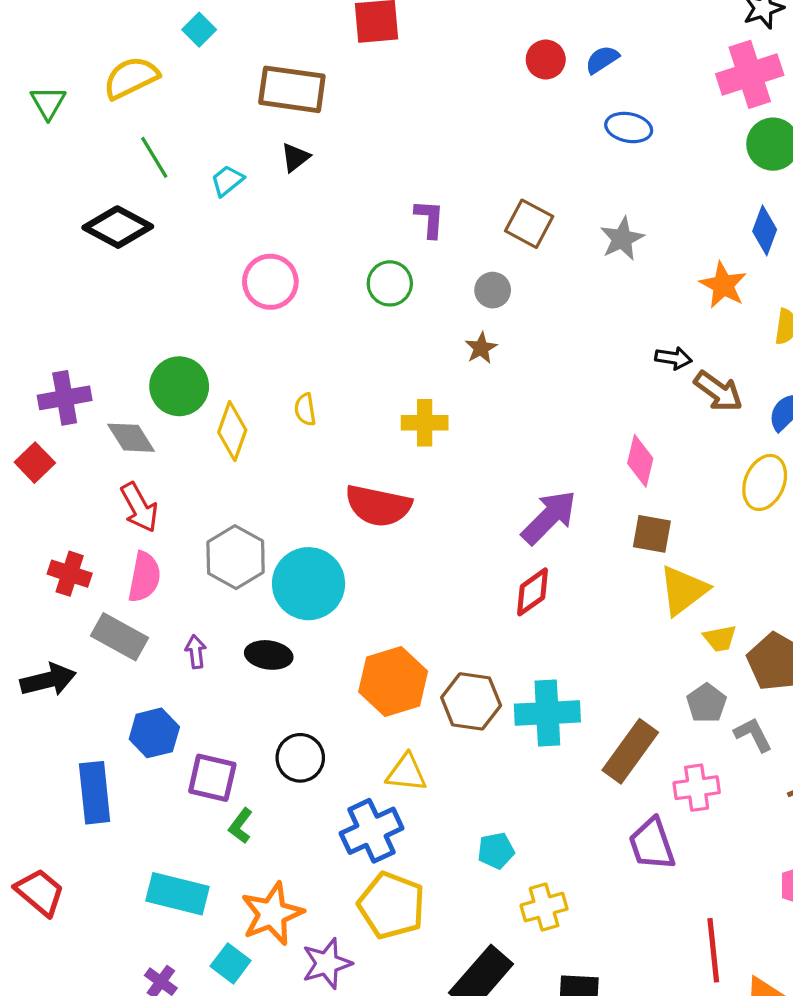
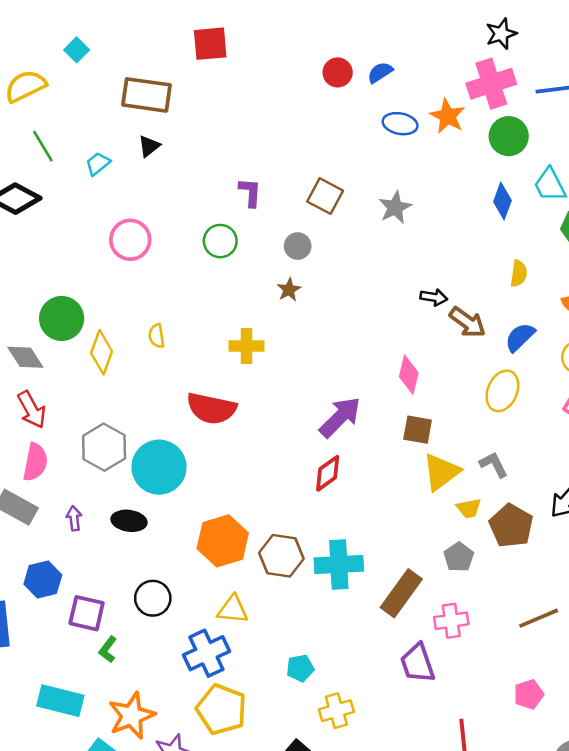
orange star: (723, 285) -> (448, 116), moved
gray L-shape: (753, 735) -> (494, 465), moved

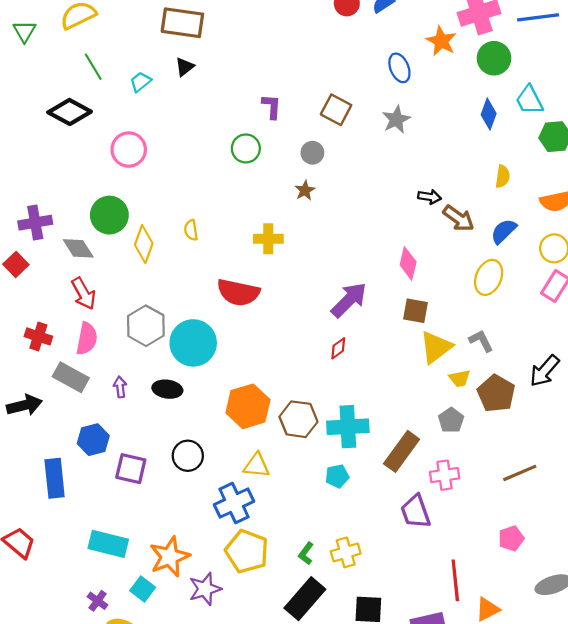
blue ellipse: (400, 124) -> (399, 68), moved, turned 56
pink circle: (130, 240) -> (129, 150), moved
red diamond: (328, 473) -> (338, 348), size x0.7
green L-shape: (108, 649) -> (306, 554), moved
cyan pentagon: (300, 668) -> (337, 476), moved

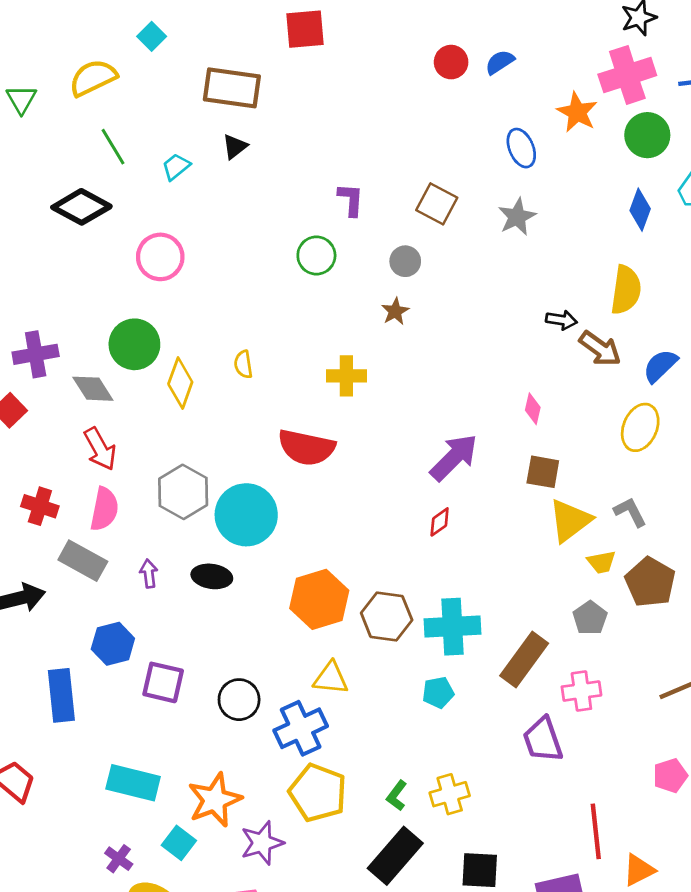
yellow semicircle: (503, 176) -> (626, 290), moved, size x1.6
pink diamond: (408, 263) -> (533, 409), size x0.7
black circle: (188, 456) -> (239, 700), moved

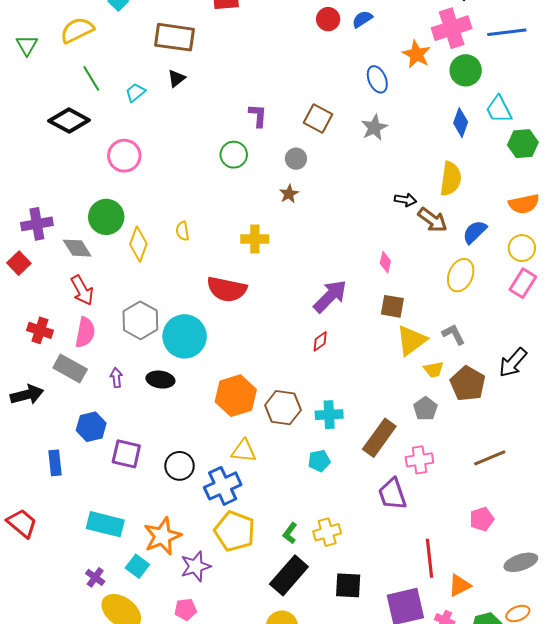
cyan cross: (453, 627) -> (329, 415), size x0.7
blue rectangle: (61, 695) -> (55, 463), size x0.7

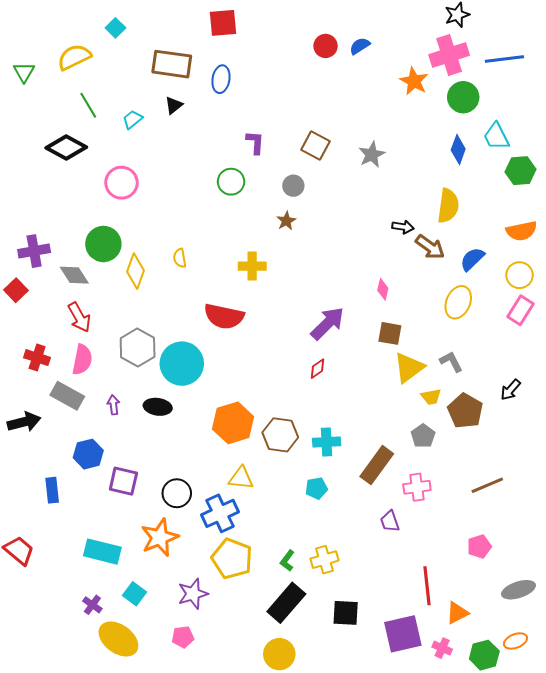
blue ellipse: (377, 79) -> (221, 79), moved, turned 32
black arrow: (513, 362) -> (510, 390), size x0.7
purple trapezoid: (392, 494) -> (390, 521), size x0.7
orange star: (162, 536) -> (160, 537), moved

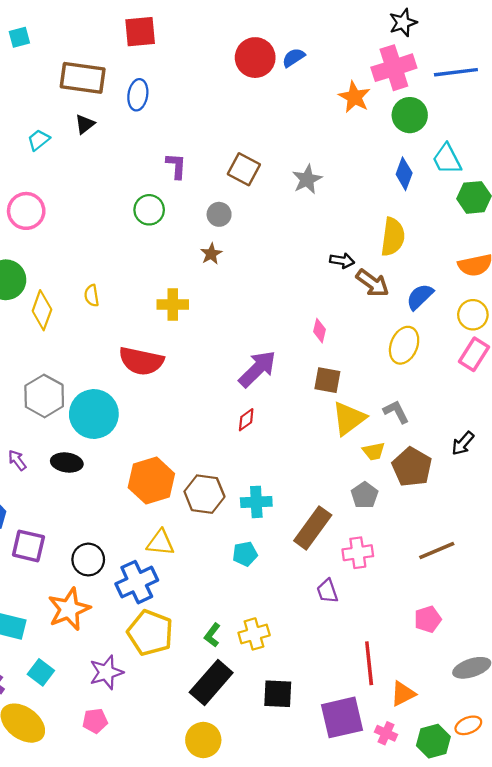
cyan square: (115, 28) -> (19, 37), turned 30
red circle: (326, 46) -> (255, 58), size x1.5
purple arrow: (113, 405) -> (17, 460), turned -30

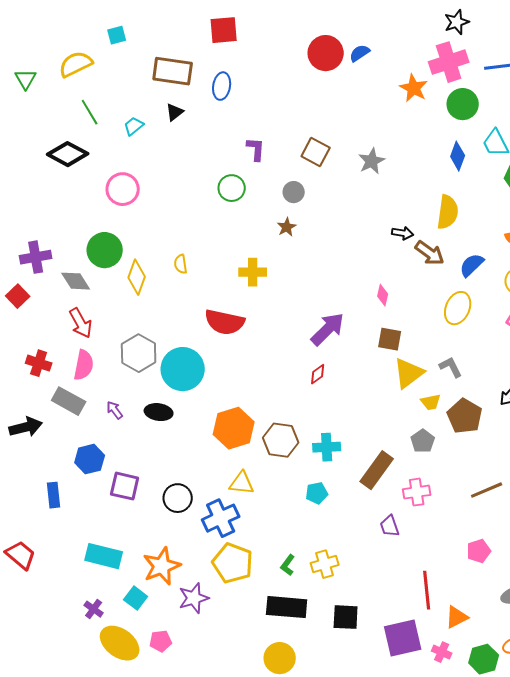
orange star: (69, 609) -> (162, 566), moved
black rectangle: (211, 682) -> (287, 607), turned 54
pink pentagon: (95, 721) -> (161, 641), moved

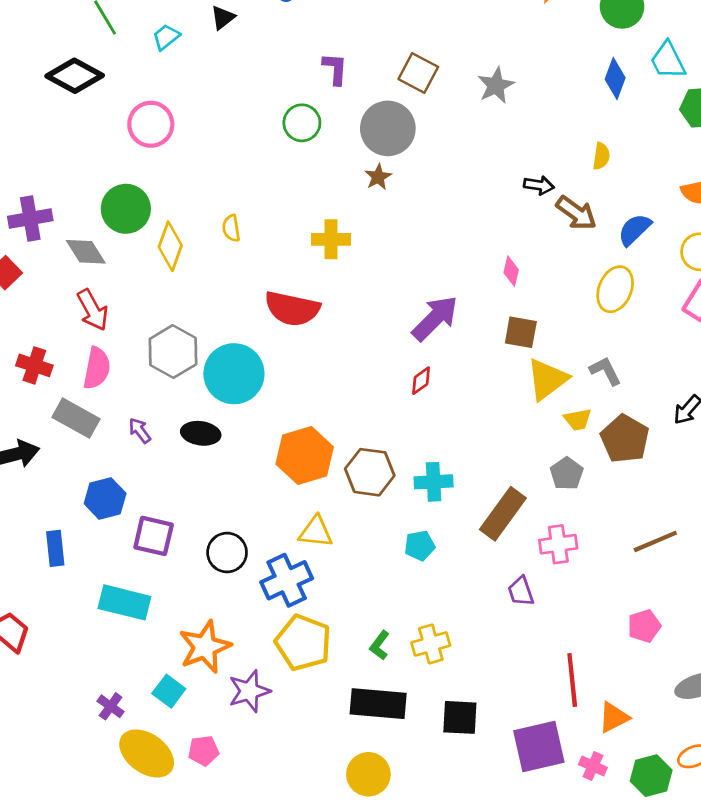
gray circle: (294, 192) -> (388, 128), size x1.8
yellow semicircle: (448, 212) -> (601, 156), size x0.6
cyan rectangle: (104, 556) -> (124, 602), moved

